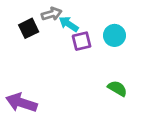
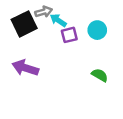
black square: (29, 28) -> (24, 24), size x1.5
purple arrow: (21, 103) -> (25, 68), moved

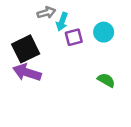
cyan arrow: (58, 20) -> (62, 22), turned -105
black square: (24, 24) -> (26, 49), moved

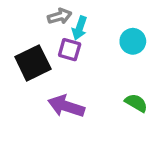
purple square: (74, 37) -> (70, 50), moved, turned 30
purple arrow: (27, 72) -> (66, 106), moved

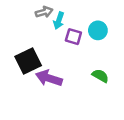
purple square: (70, 50) -> (73, 37), moved
black square: (33, 63) -> (28, 61), moved

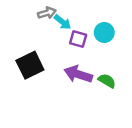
cyan arrow: (59, 21) -> (63, 22), turned -70
purple arrow: (49, 78) -> (78, 74), moved

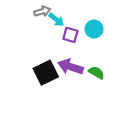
black square: (30, 65) -> (46, 73), moved

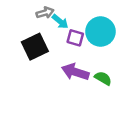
cyan circle: (94, 29) -> (100, 32), size x1.5
black square: (46, 73) -> (35, 47), moved

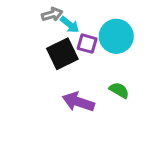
black square: (35, 47) -> (62, 54), moved
purple arrow: (75, 72) -> (78, 102), moved

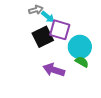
cyan circle: (116, 36) -> (80, 47), moved
purple square: (87, 44) -> (60, 30), size x1.5

